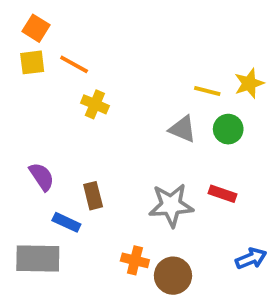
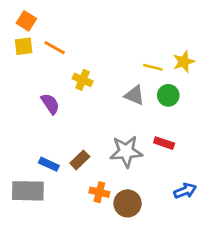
yellow cross: (95, 104) -> (83, 80), moved
purple semicircle: (42, 177) -> (50, 104), moved
brown rectangle: (93, 196) -> (80, 160), moved, turned 60

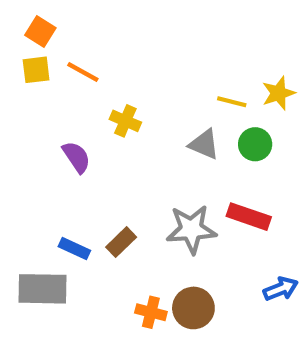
red rectangle: (164, 143) -> (249, 217), size x1.4
orange cross: (99, 192) -> (151, 312), moved

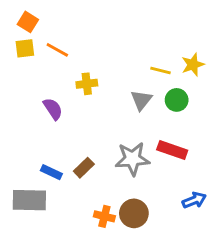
yellow cross: (125, 121) -> (87, 84), turned -30
gray triangle: (204, 144) -> (141, 100), turned 45

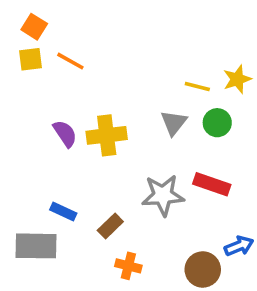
yellow cross: (87, 84) -> (107, 135), moved, size x1.5
brown rectangle: (84, 168) -> (110, 226), moved
brown circle: (134, 213) -> (203, 269), moved

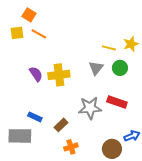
orange square: (34, 27) -> (29, 15), moved
orange cross: (128, 266) -> (71, 147), turned -32

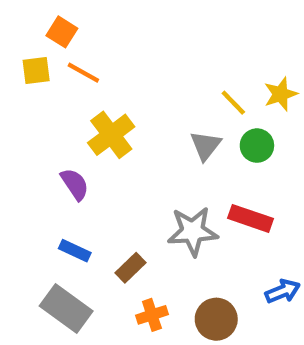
yellow line: (109, 48) -> (233, 103), turned 32
purple semicircle: (36, 74) -> (75, 184), moved
yellow cross: (59, 75) -> (111, 135), moved, turned -30
gray rectangle: (20, 136) -> (66, 308), moved, turned 35
brown circle: (112, 149) -> (216, 319), moved

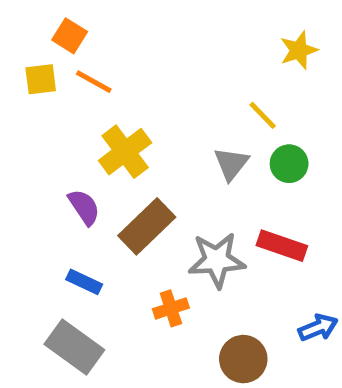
yellow star: (281, 94) -> (299, 50), moved
brown rectangle: (130, 268) -> (147, 226), moved, size x1.6
orange cross: (152, 315) -> (171, 308), moved

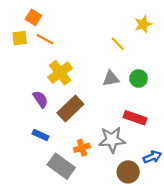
yellow line: (263, 115) -> (118, 44), moved
gray triangle: (231, 164) -> (111, 78), turned 42
gray star: (217, 260) -> (112, 140), moved
gray rectangle: (74, 347) -> (61, 166), moved
brown circle: (243, 359) -> (128, 172), moved

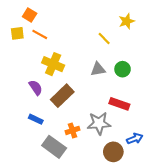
yellow cross: (60, 73) -> (53, 64), turned -30

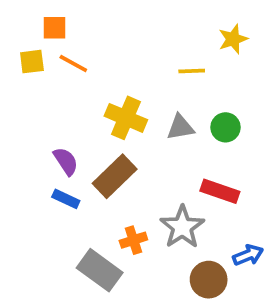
orange square: (30, 15) -> (54, 28), turned -32
yellow line: (104, 39) -> (192, 71), turned -48
yellow cross: (53, 64) -> (126, 118), moved
blue rectangle: (36, 119) -> (66, 199), moved
gray star: (99, 123) -> (182, 227), turned -30

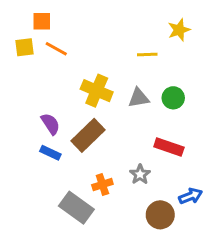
gray star: (182, 227) -> (140, 174), size x0.6

